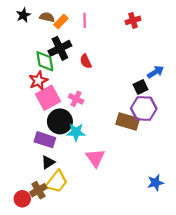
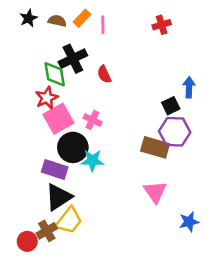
orange rectangle: (61, 21) -> (82, 18), moved
blue arrow: (156, 72) -> (189, 87), turned -56
pink triangle: (95, 158) -> (155, 192), moved
black triangle: (48, 162) -> (59, 197), size x1.6

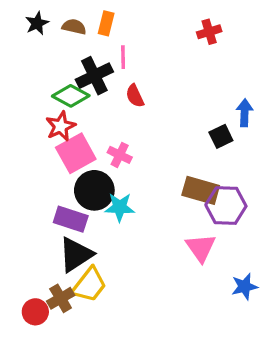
orange rectangle: (82, 18) -> (106, 23), turned -30
pink line: (103, 25) -> (123, 57), moved
green diamond: (55, 74) -> (71, 96), turned -52
purple hexagon: (175, 132) -> (226, 206), moved

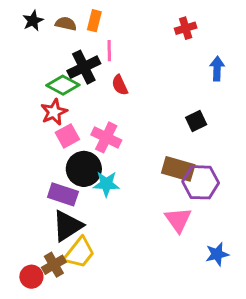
blue arrow: (245, 113) -> (217, 69), moved
pink square: (76, 153) -> (67, 136), size x0.7
pink cross: (120, 155) -> (106, 137), size x1.4

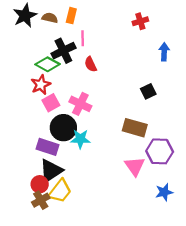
black star: (33, 21) -> (25, 16), size x1.5
purple hexagon: (201, 182) -> (160, 151), moved
red circle: (31, 277) -> (40, 184), moved

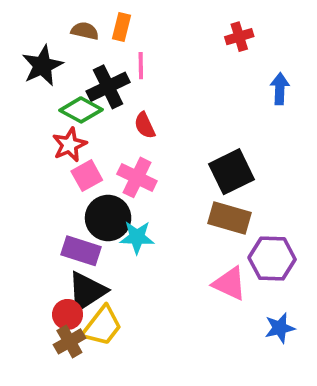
black star: (25, 16) -> (42, 66), moved
red semicircle: (91, 64) -> (145, 125), moved
black square: (148, 91) -> (232, 172), moved, size x1.6
pink triangle: (135, 166) -> (230, 284), turned -30

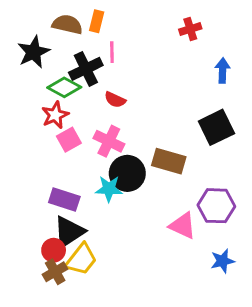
brown semicircle: (85, 31) -> (67, 24), size x1.4
red semicircle: (145, 125) -> (115, 100), turned -40
black square: (232, 172) -> (216, 127), moved
black circle: (108, 218) -> (127, 173), moved
brown rectangle: (230, 218) -> (169, 161), moved

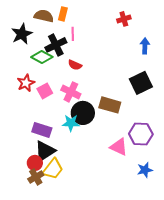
red star: (55, 115) -> (26, 83), moved

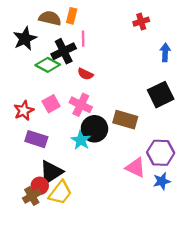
red star: (26, 83) -> (24, 111), moved
cyan star: (71, 123) -> (81, 140), turned 30
purple rectangle: (42, 130) -> (36, 139), moved
blue star: (145, 170) -> (162, 181), moved
brown cross: (36, 177) -> (32, 196), moved

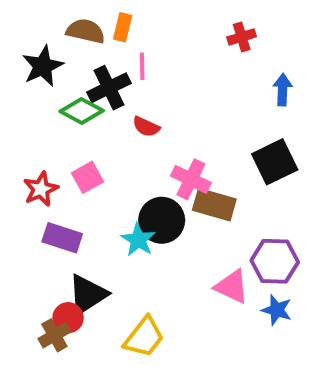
pink cross: (81, 105) -> (191, 179), moved
blue star: (162, 181) -> (277, 310), turned 30
yellow trapezoid: (60, 193) -> (144, 337), moved

